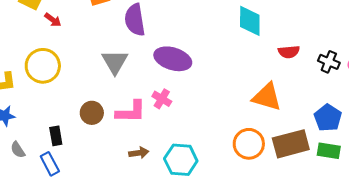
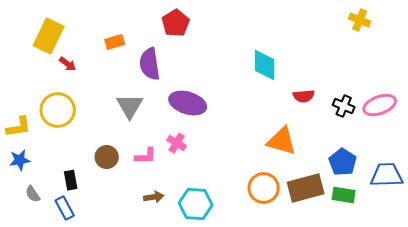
pink L-shape: (131, 112) -> (146, 156), size x0.7

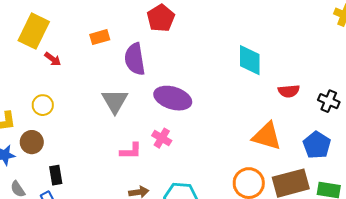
yellow circle: (58, 110) -> (43, 105), size x0.6
brown circle: (107, 157) -> (32, 142), moved
blue pentagon: (343, 162) -> (317, 145), moved

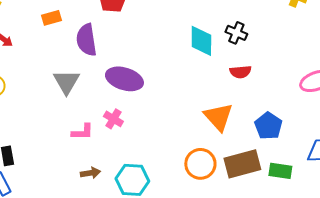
black cross: (329, 101) -> (236, 33), moved
orange triangle: (267, 136) -> (218, 117), turned 32

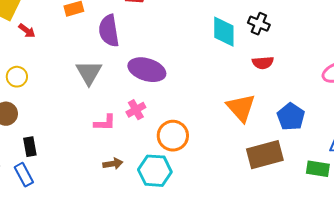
pink cross: (113, 119) -> (136, 110), turned 30
orange circle: (200, 164) -> (173, 136), moved
green rectangle: (280, 171) -> (318, 169), moved

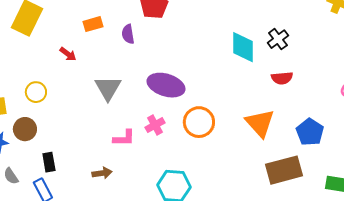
black cross: (259, 24) -> (278, 39), turned 30
red arrow: (27, 31) -> (68, 54), moved
purple semicircle: (109, 31) -> (128, 34), moved, size x0.6
orange circle: (173, 136) -> (199, 122), moved
brown arrow: (113, 164) -> (102, 173), moved

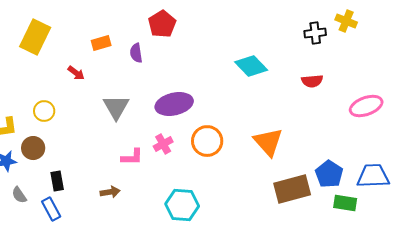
black cross: (278, 39) -> (315, 33), moved, turned 30
cyan diamond: (243, 47) -> (251, 66), turned -44
red semicircle: (282, 78) -> (312, 81), moved
purple ellipse: (166, 85) -> (174, 104), turned -30
blue pentagon: (310, 132) -> (329, 174), moved

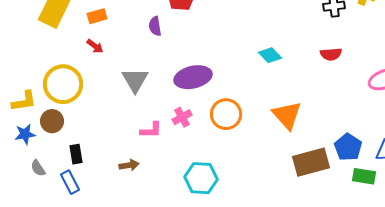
orange rectangle: (101, 43) -> (97, 16), moved
cyan diamond: (251, 66) -> (270, 55), moved, size x0.7
yellow circle: (44, 111) -> (63, 84), size x1.8

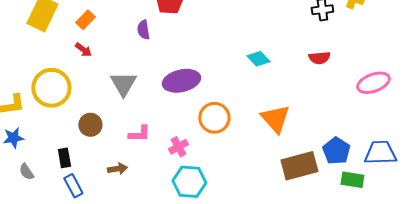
orange rectangle: (97, 16) -> (85, 20), turned -30
pink cross: (182, 117) -> (178, 147), moved
brown circle: (52, 121) -> (90, 125), moved
blue rectangle: (70, 182) -> (73, 186), moved

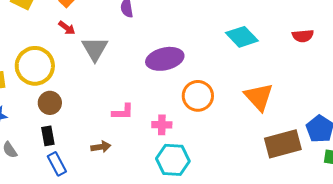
cyan diamond: (258, 59) -> (242, 37), size x1.4
gray triangle: (123, 84) -> (95, 49), moved
brown circle: (90, 125) -> (50, 103), moved
pink cross: (178, 147) -> (162, 125), turned 30

